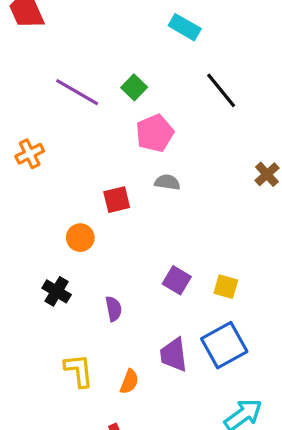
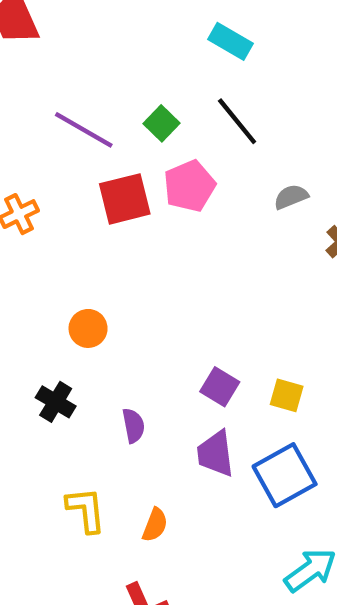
black line: (221, 90) -> (237, 121), moved
gray semicircle: (167, 182) -> (291, 197), moved, turned -30
red square: (117, 200) -> (125, 199), moved, size x1.4
purple trapezoid: (174, 355) -> (215, 454), moved

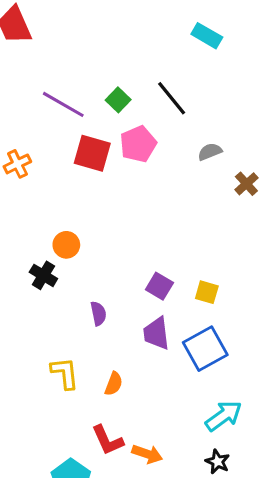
cyan rectangle: (231, 41) -> (207, 36), moved
red square: (125, 199) -> (92, 153), turned 30
black cross: (56, 402) -> (43, 275), moved

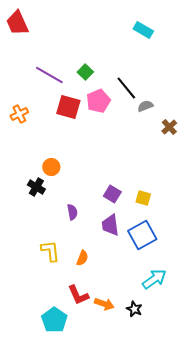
black line: (172, 98) -> (126, 88), moved
black star: (217, 462) -> (134, 309), moved

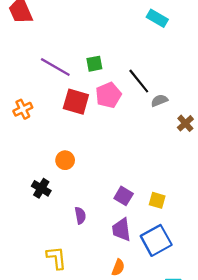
green square: (85, 72) -> (94, 64), turned 35
orange circle: (51, 167) -> (65, 160), moved
orange semicircle: (82, 258) -> (118, 267), moved

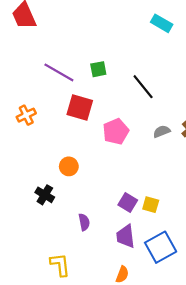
pink pentagon: (108, 95) -> (116, 131), moved
gray semicircle: (159, 101) -> (162, 131), moved
yellow square: (157, 200) -> (151, 205), moved

